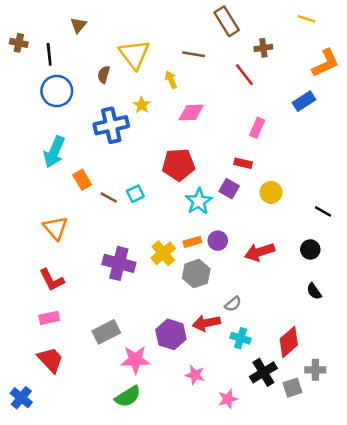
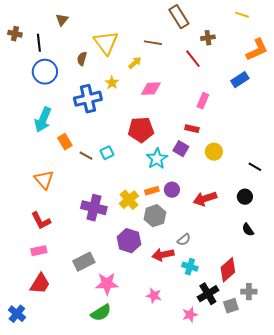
yellow arrow: (171, 80) -> (135, 63), turned 72
purple hexagon: (171, 334) -> (129, 241), moved
red trapezoid: (50, 360) -> (40, 284), turned 75
pink star: (228, 399) -> (190, 315), moved

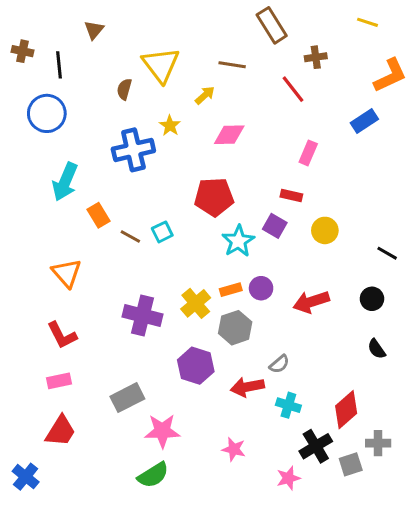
blue circle: (45, 72) -> (47, 113), moved

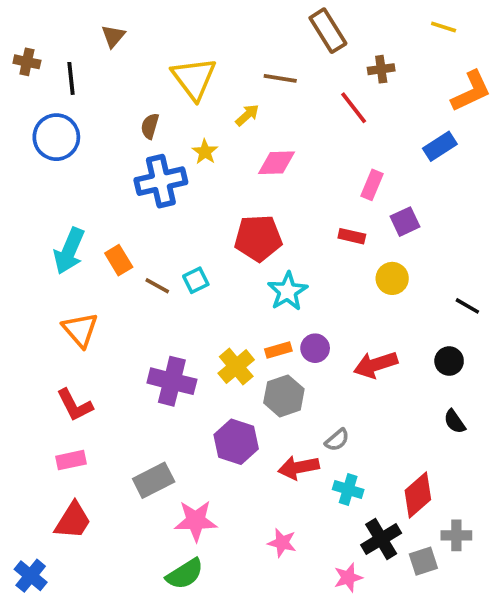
brown semicircle: (124, 89) -> (150, 126), moved
cyan arrow: (65, 182) -> (69, 251), moved
purple square: (275, 226) -> (405, 222), moved, turned 35

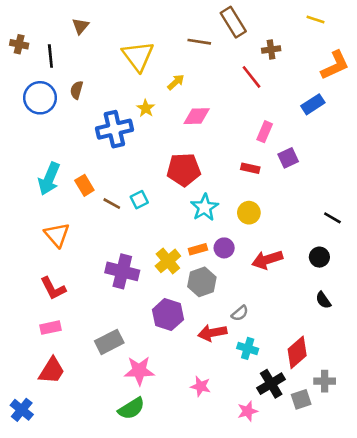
brown line: (280, 78) -> (199, 42), moved
brown semicircle: (150, 126) -> (77, 90), moved
yellow circle: (392, 278) -> (249, 213), moved

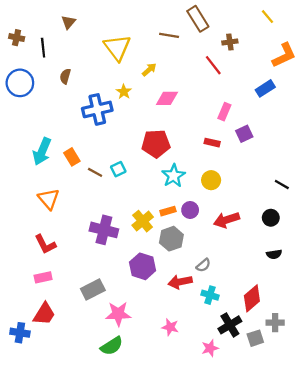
yellow line: (315, 19) -> (267, 17), turned 32
blue circle: (40, 98) -> (20, 83), moved
black semicircle: (323, 300) -> (274, 254), turned -64
blue cross: (22, 410) -> (20, 333), moved, turned -30

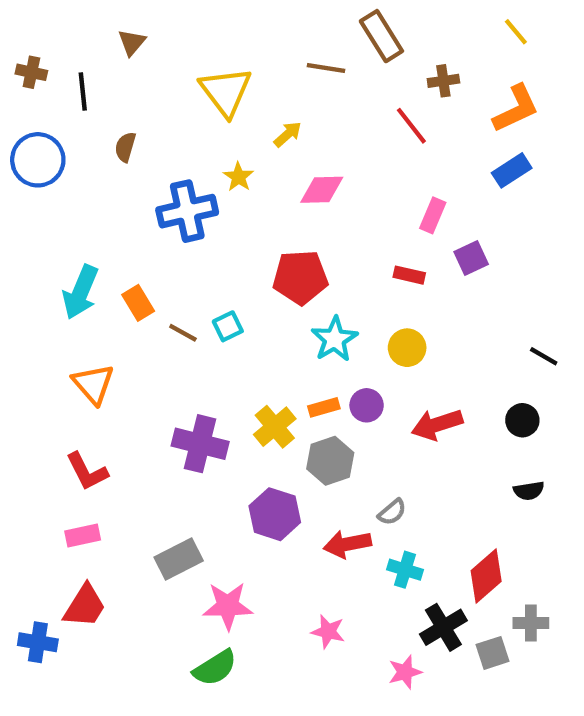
orange L-shape: (284, 55) -> (516, 109), moved

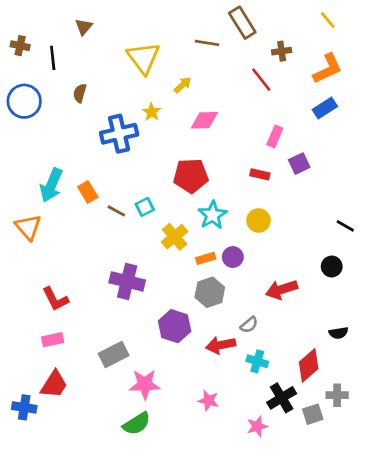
orange triangle: (93, 384) -> (28, 227), moved
red arrow: (437, 425) -> (282, 290), moved
yellow cross: (275, 427) -> (175, 237), moved
black semicircle: (529, 491) -> (338, 333), moved

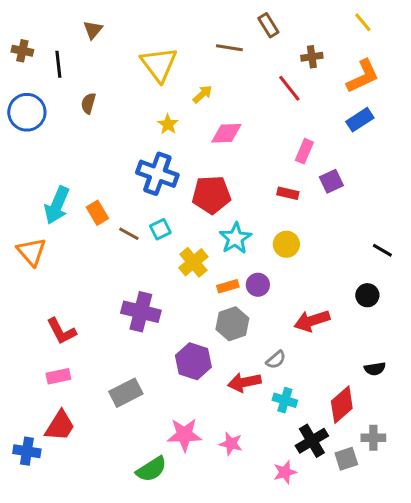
brown rectangle: (242, 23) -> (268, 25), size x0.7
blue cross: (119, 134) -> (157, 174), moved, turned 33
pink star: (145, 384) -> (184, 435), moved

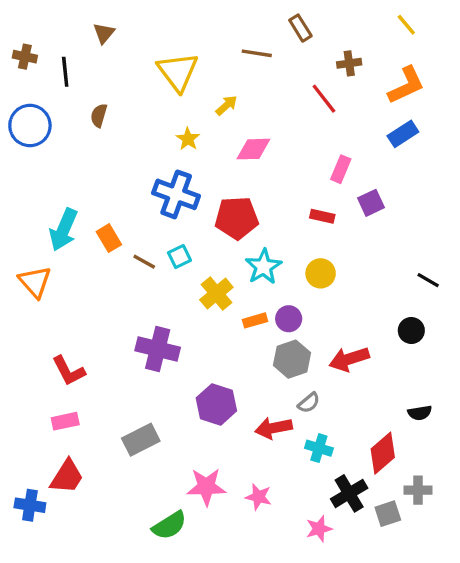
gray hexagon: (232, 324) -> (292, 359), moved

